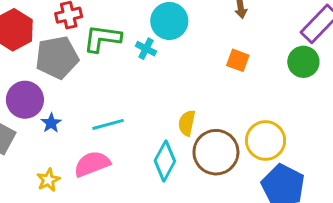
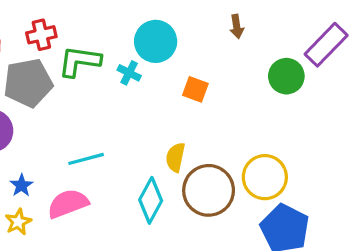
orange square: (238, 60) -> (195, 89), moved
green circle: (303, 62) -> (286, 76), moved
blue star: (51, 123) -> (21, 185), moved

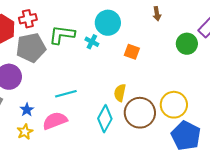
red cross: (41, 35) -> (28, 19), moved

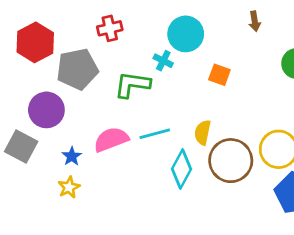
red cross: (28, 19) -> (110, 28), moved
green L-shape: (62, 35) -> (132, 85), moved
cyan line: (66, 94) -> (155, 134), moved
pink semicircle: (55, 121) -> (111, 139), moved

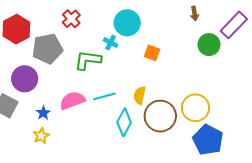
brown arrow: (255, 21) -> (194, 14), moved
red cross: (110, 28) -> (71, 19), turned -30

